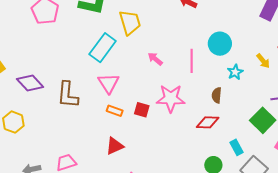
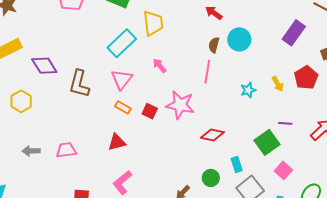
cyan circle: (220, 44) -> (239, 39), moved
pink arrow: (155, 59) -> (160, 66), moved
brown semicircle: (217, 95) -> (214, 45), moved

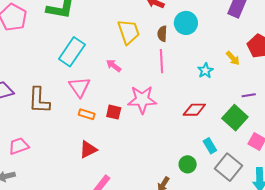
yellow trapezoid: (153, 23) -> (129, 32), moved
red diamond: (212, 135) -> (194, 110), moved
pink trapezoid: (66, 150) -> (19, 146), moved

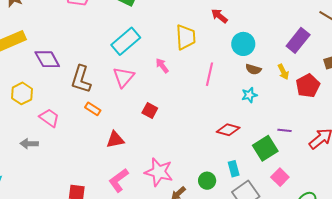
brown semicircle: (162, 34) -> (253, 69), moved, turned -91
yellow arrow: (233, 58) -> (283, 72), moved
pink star: (142, 100) -> (159, 172), moved
orange rectangle: (87, 114) -> (93, 109), moved
pink trapezoid: (19, 146) -> (49, 118), turned 40

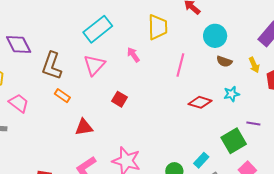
cyan star: (249, 95) -> (232, 94), moved
red diamond: (228, 130) -> (200, 102), moved
cyan rectangle: (234, 169) -> (201, 160), turned 56

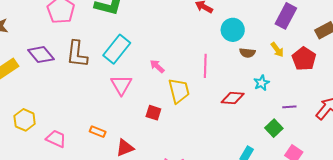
yellow trapezoid: (158, 27) -> (179, 91), moved
purple diamond: (19, 45) -> (41, 55), moved
brown L-shape: (52, 66) -> (77, 54), moved
orange rectangle: (62, 96) -> (98, 132), moved
green square: (234, 141) -> (274, 128), size x0.7

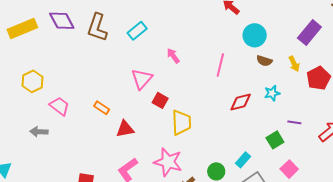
cyan rectangle: (117, 49) -> (137, 31), size x0.7
pink triangle: (121, 85) -> (142, 79), moved
yellow trapezoid: (179, 91) -> (181, 122), moved
red diamond: (233, 98) -> (241, 102), turned -30

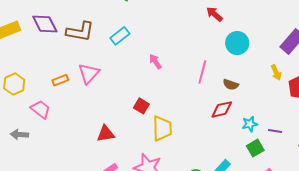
brown L-shape: (97, 27) -> (80, 32), turned -100
brown semicircle: (264, 61) -> (231, 85), moved
pink triangle: (142, 79) -> (89, 73), moved
cyan star: (272, 93) -> (250, 124), moved
orange rectangle: (102, 108) -> (60, 80), moved, turned -56

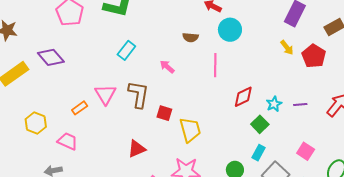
brown L-shape: (80, 32) -> (139, 94), moved, turned -76
cyan circle: (237, 43) -> (230, 30), moved
brown semicircle: (231, 85) -> (191, 37), moved
green square: (255, 148) -> (260, 124), moved

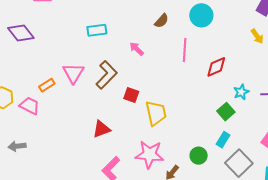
brown semicircle: (191, 37) -> (162, 21), turned -56
cyan rectangle: (126, 50) -> (97, 30), turned 42
brown L-shape: (139, 94) -> (106, 75), turned 32
red diamond: (243, 97) -> (216, 67), moved
pink trapezoid: (68, 141) -> (30, 106), moved

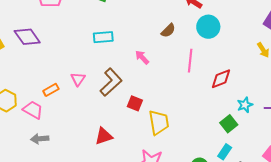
pink triangle: (73, 73) -> (78, 79), size x0.7
gray arrow: (17, 146) -> (40, 139), moved

